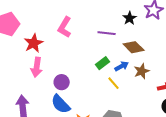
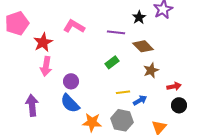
pink L-shape: (65, 27) -> (74, 26), turned 90
blue arrow: (122, 66) -> (140, 100), moved
yellow line: (114, 83) -> (123, 92), moved, turned -56

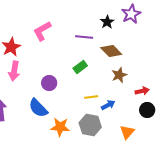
pink L-shape: (74, 26) -> (42, 31), turned -60
purple circle: (71, 81) -> (49, 83), moved

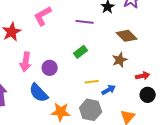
brown diamond: (111, 51) -> (127, 36), moved
pink arrow: (14, 71) -> (26, 62), moved

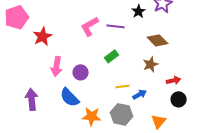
pink L-shape: (43, 16) -> (90, 26), moved

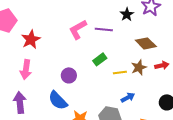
pink arrow: (57, 66) -> (26, 69), moved
red arrow: (174, 80) -> (162, 65), moved
yellow line: (123, 86) -> (120, 72), moved

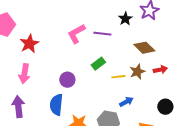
blue semicircle: (58, 100) -> (56, 105), turned 50

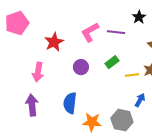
red star: (29, 44) -> (54, 42), moved
purple circle: (67, 80) -> (81, 67), moved
blue arrow: (126, 102) -> (140, 100), turned -32

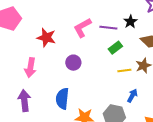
black star: (139, 17) -> (130, 22), moved
red star: (54, 42) -> (46, 38), turned -30
green rectangle: (112, 62) -> (115, 48), moved

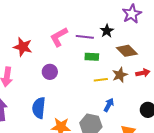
green rectangle: (115, 48) -> (92, 57), turned 40

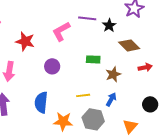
purple line: (85, 37) -> (87, 18), moved
green rectangle: (92, 57) -> (93, 59), moved
brown star: (120, 75) -> (113, 74), moved
yellow line: (101, 80) -> (83, 95), moved

